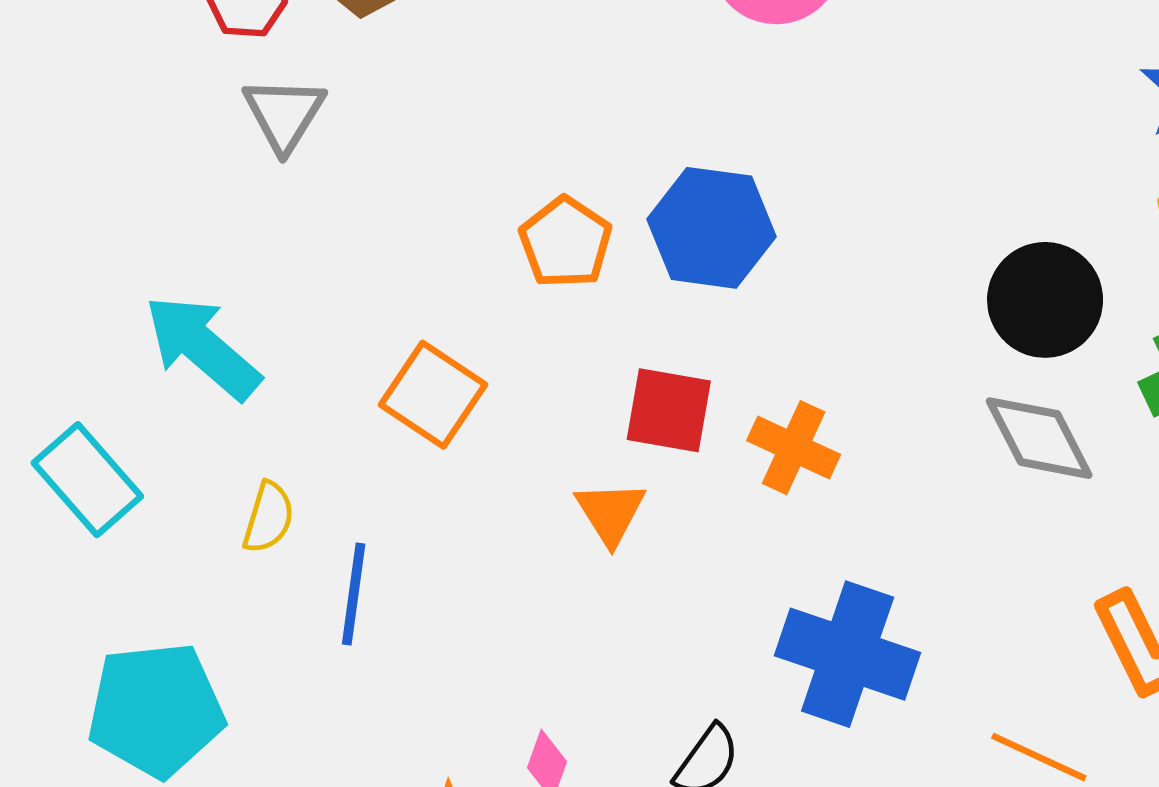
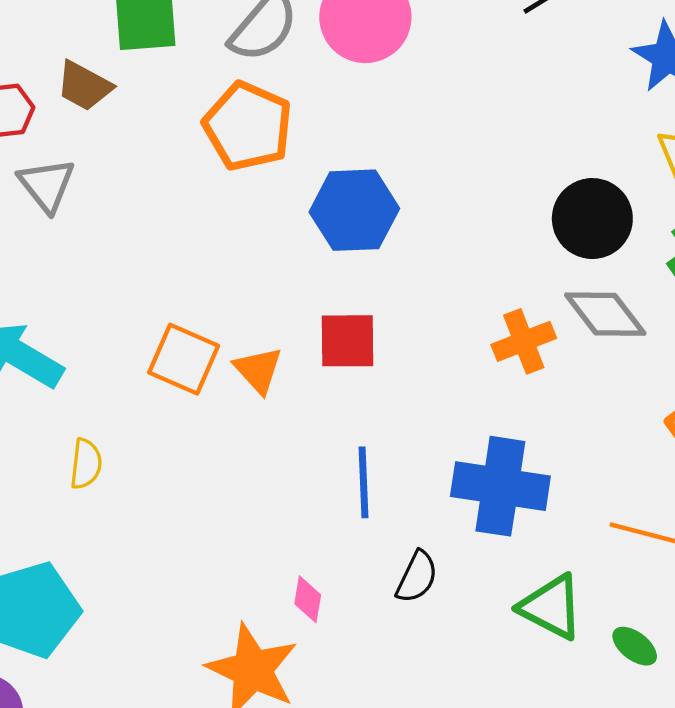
orange pentagon: (566, 242) -> (248, 126), moved, size x1.4
orange cross: (794, 448) -> (524, 341), moved, turned -36
orange triangle: (610, 513) -> (258, 370), moved
blue line: (354, 594) -> (363, 482), moved

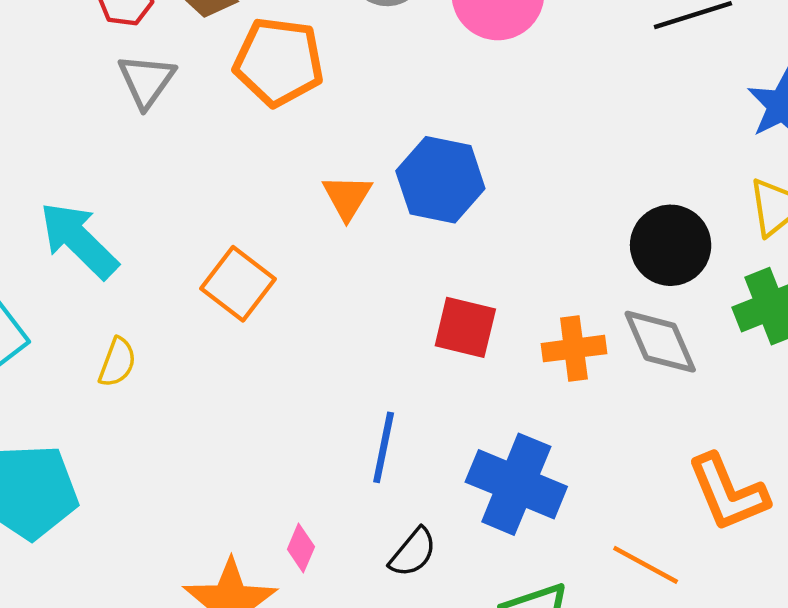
orange pentagon: (248, 126) -> (279, 62), moved, turned -30
red square: (348, 341) -> (465, 327), moved
orange triangle: (258, 370) -> (347, 197), moved

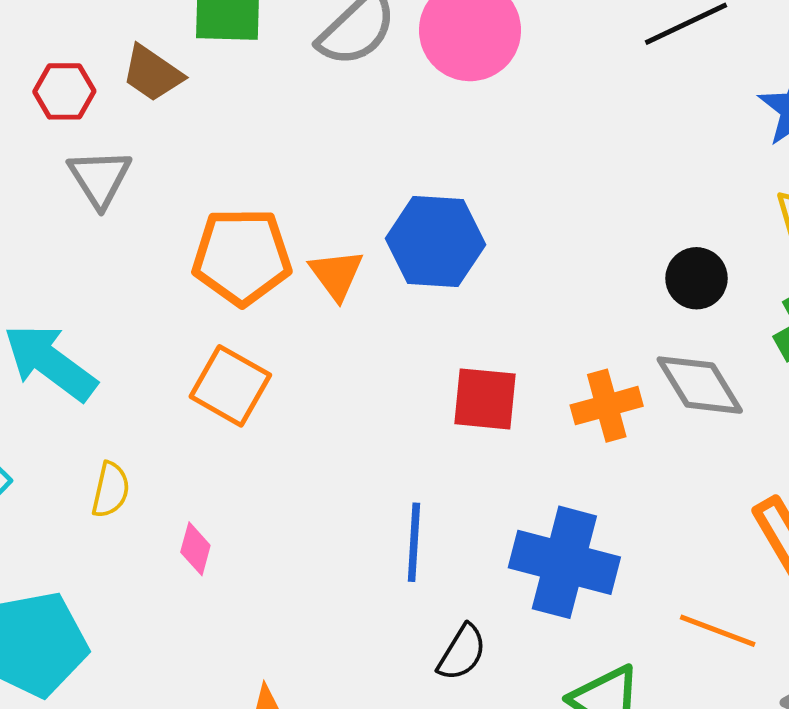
orange pentagon: (279, 62) -> (242, 257), moved
black circle: (671, 245) -> (697, 278), size x0.7
pink diamond: (301, 548) -> (195, 549), moved

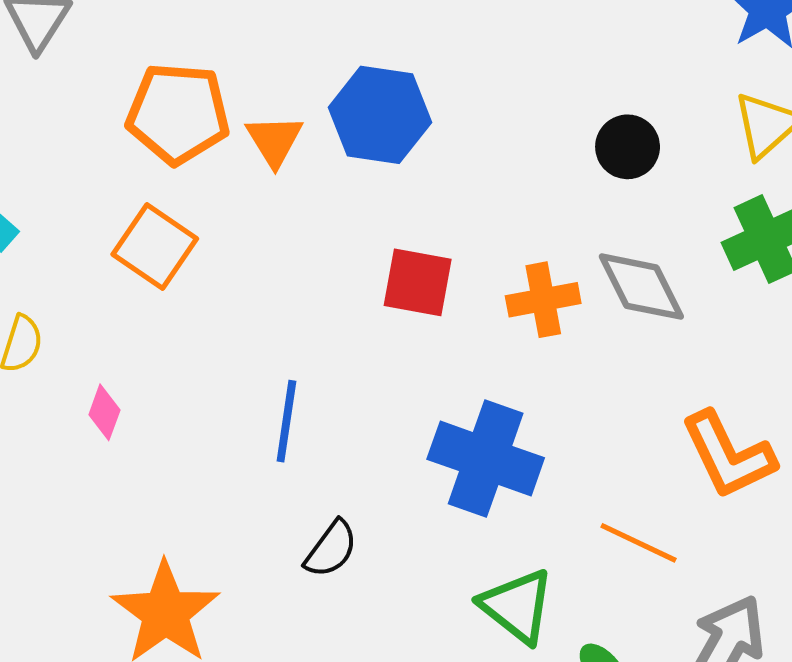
black circle: (697, 278) -> (628, 147), moved
blue line: (414, 542) -> (286, 421), moved
black semicircle: (462, 652) -> (331, 549), moved

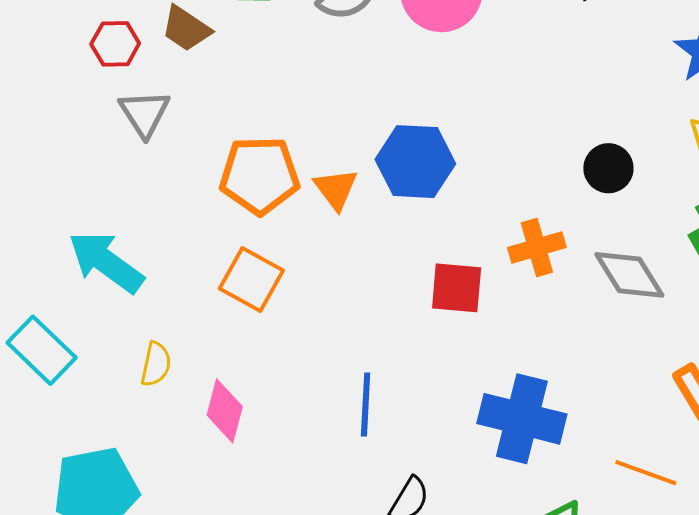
orange cross: (543, 300) -> (537, 247), moved
pink diamond: (104, 412) -> (225, 411), size x1.5

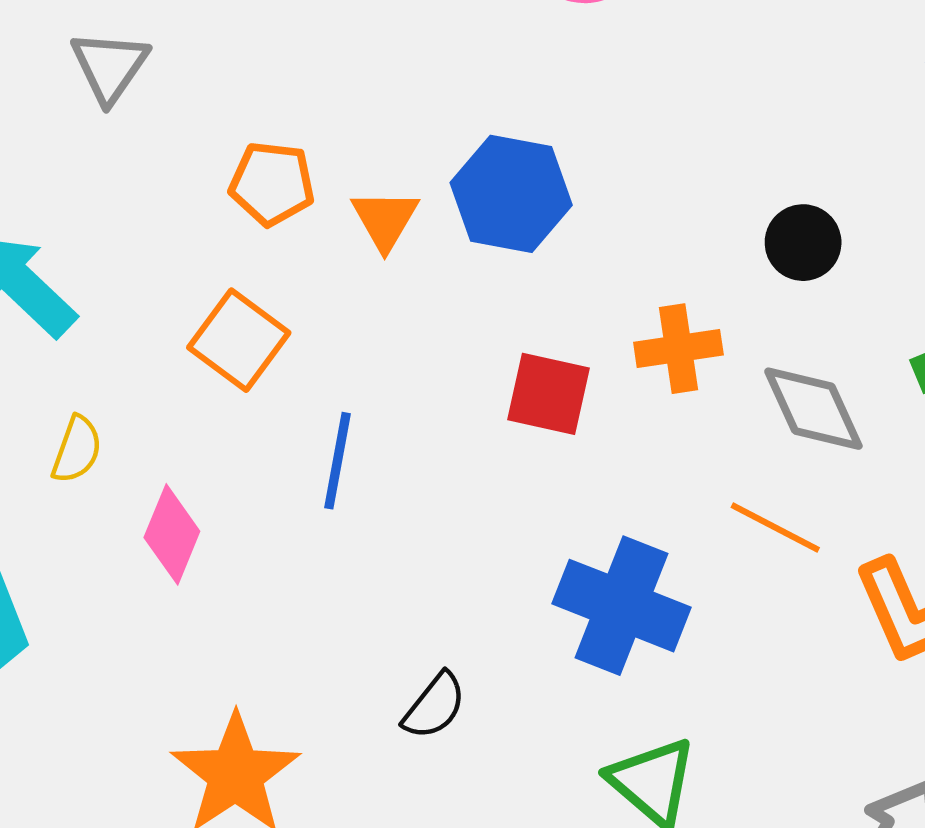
orange pentagon: (260, 175) -> (272, 184), size x0.7
blue line: (366, 405) -> (337, 461), moved
orange line: (646, 473) -> (775, 528), moved

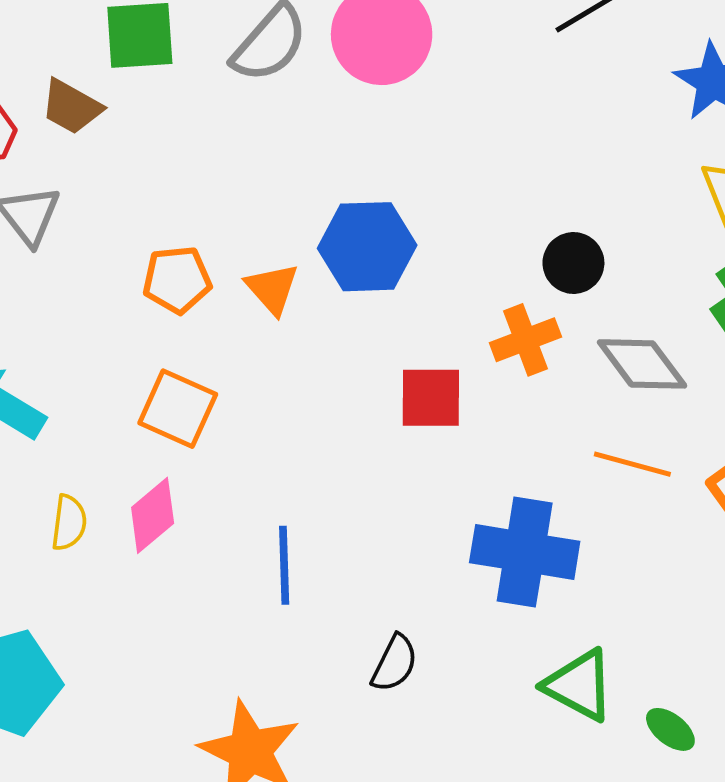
black circle: (803, 243) -> (573, 263), moved
blue line: (337, 461) -> (284, 565), moved
pink diamond: (172, 534) -> (153, 515), moved, turned 40

